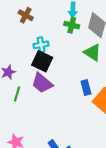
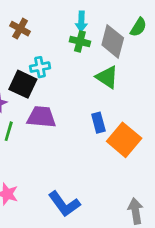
black square: (42, 61) -> (23, 84), moved
purple trapezoid: (42, 83) -> (41, 117), turned 145

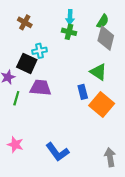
green semicircle: (138, 27) -> (103, 21), moved
gray diamond: (113, 41) -> (106, 38), moved
green triangle: (107, 77) -> (98, 72), moved

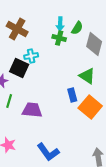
green semicircle: (103, 21) -> (77, 28), moved
brown cross: (25, 22) -> (17, 29), size x1.5
purple trapezoid: (41, 88) -> (32, 110), moved

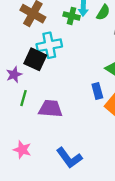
green cross: (59, 38) -> (72, 16), moved
cyan cross: (31, 56) -> (49, 45), size x1.5

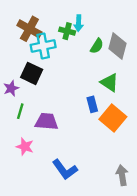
green semicircle: (103, 12) -> (97, 46), moved
cyan cross: (49, 45) -> (43, 46), moved
pink star: (22, 150) -> (25, 147), moved

